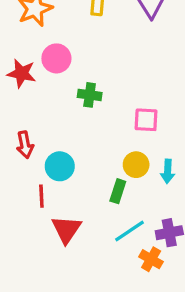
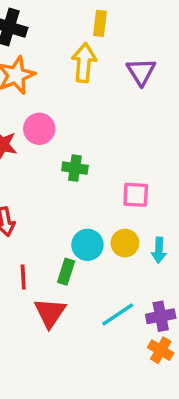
cyan circle: (60, 166) -> (87, 245), moved
green rectangle: (118, 191) -> (66, 272), moved
orange cross: (151, 259) -> (161, 350), moved

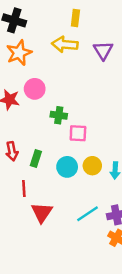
yellow arrow: (84, 63) -> (65, 44), turned -90
pink square: (136, 195) -> (78, 133), moved
green rectangle: (66, 272) -> (36, 158), moved

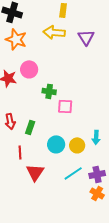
orange star: (19, 53) -> (16, 39), turned -30
yellow circle: (92, 166) -> (77, 145), moved
cyan circle: (67, 167) -> (56, 144), moved

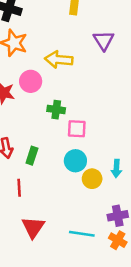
yellow arrow: (54, 32) -> (59, 60), moved
cyan circle: (56, 144) -> (75, 161), moved
red triangle: (35, 172) -> (33, 227), moved
cyan line: (73, 173) -> (82, 234), moved, turned 42

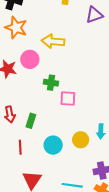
purple triangle: (104, 40) -> (94, 15), moved, turned 42
cyan circle: (75, 161) -> (53, 145), moved

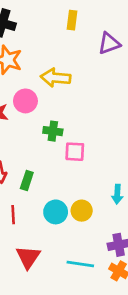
yellow circle: (81, 140) -> (82, 211), moved

